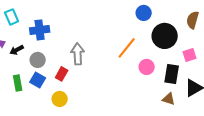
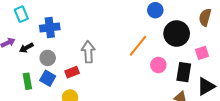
red rectangle: (62, 74) -> (72, 72), turned 40

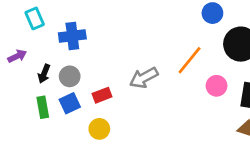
black arrow: (26, 48) -> (44, 74), moved, turned -40
gray arrow: (88, 52) -> (144, 78), moved, turned -115
blue square: (48, 78) -> (70, 103), turned 35

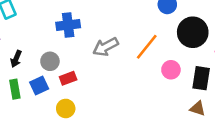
blue cross: (72, 36) -> (68, 25), moved
gray circle: (70, 76) -> (50, 61), moved
gray arrow: (144, 78) -> (106, 47), moved

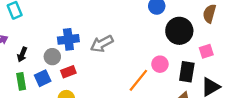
blue cross: (68, 25) -> (68, 39), moved
orange line: (147, 47) -> (138, 80), moved

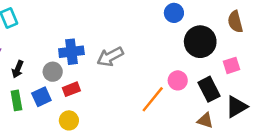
brown semicircle: (209, 14) -> (235, 22), turned -30
black rectangle: (187, 72) -> (209, 89), turned -36

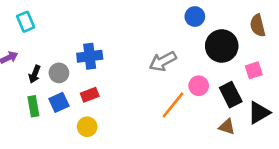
gray arrow: (110, 57) -> (163, 61), moved
gray circle: (53, 72) -> (59, 73), moved

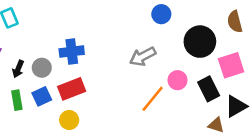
blue circle: (195, 17) -> (161, 14), moved
pink square: (254, 70) -> (231, 65), size x1.5
red rectangle: (90, 95) -> (72, 89), size x1.5
brown triangle: (227, 127) -> (216, 125), moved

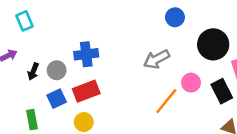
green rectangle: (17, 100) -> (32, 120), moved

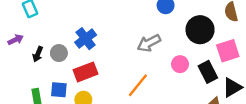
blue cross: (86, 54) -> (86, 39), turned -30
blue square: (57, 99) -> (59, 90), moved, turned 30
orange line: (166, 101) -> (138, 85), moved

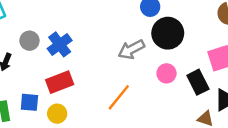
black circle: (200, 30) -> (168, 33), moved
gray circle: (59, 53) -> (29, 41), moved

